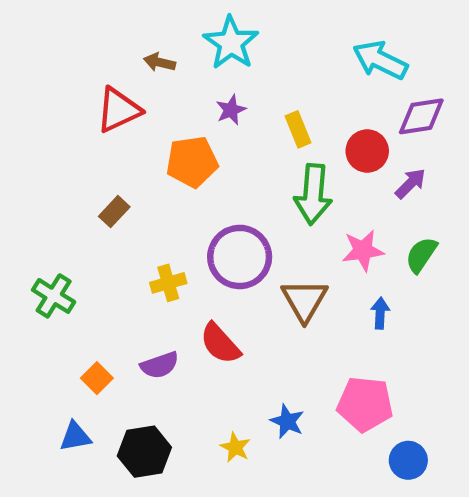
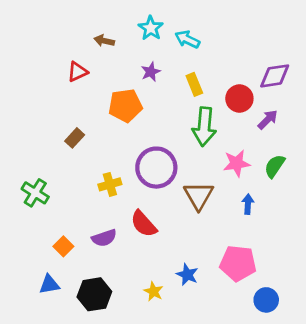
cyan star: (231, 43) -> (151, 28), size x0.7
cyan arrow: (380, 60) -> (187, 39), moved, size x0.7
red triangle: (118, 110) -> (77, 72), size x0.7

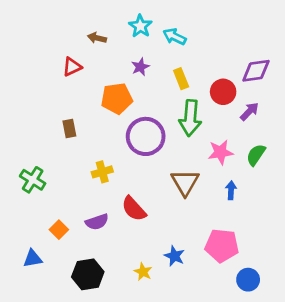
brown rectangle: (75, 138) -> (69, 129), turned -54
purple circle: (156, 168) -> (146, 136), moved
blue triangle: (49, 284) -> (33, 259), moved

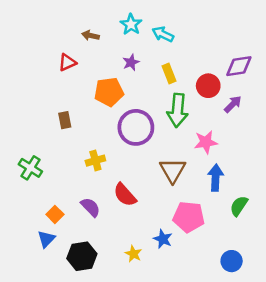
green semicircle: (256, 155) -> (239, 206), moved
blue arrow: (231, 190) -> (216, 178), size x1.5
purple semicircle: (97, 222) -> (91, 207), turned -115
pink pentagon: (222, 245) -> (189, 217), moved
blue triangle: (33, 259) -> (46, 239), moved, turned -36

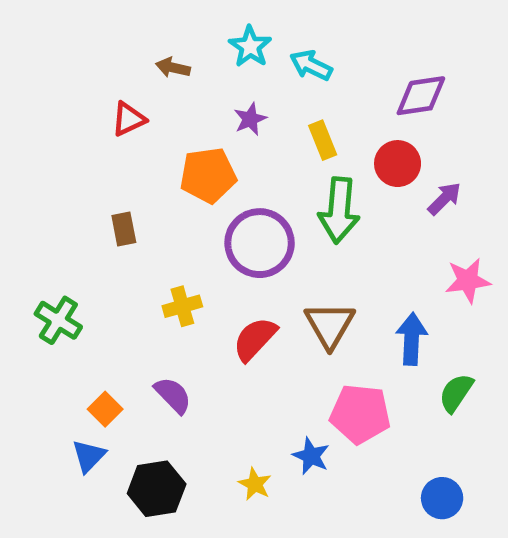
purple diamond: (239, 66) -> (421, 96), moved
pink star: (206, 142) -> (468, 281), moved
red semicircle: (125, 195) -> (255, 339), moved, turned 85

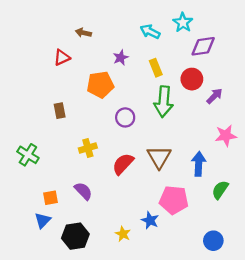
cyan star: (250, 47) -> (183, 23), moved
purple circle: (260, 243) -> (125, 117), size x0.6
orange square: (105, 409) -> (51, 198), turned 35

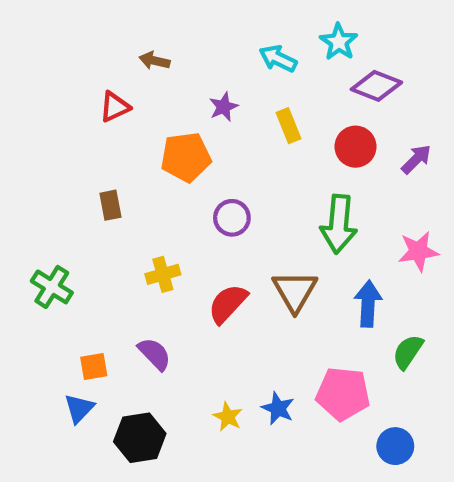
purple diamond: (203, 46) -> (376, 86), turned 30
purple arrow: (214, 96) -> (416, 159), moved
green arrow: (164, 102) -> (339, 224), moved
pink pentagon: (174, 200) -> (343, 394), moved
yellow star: (123, 234) -> (228, 417), moved

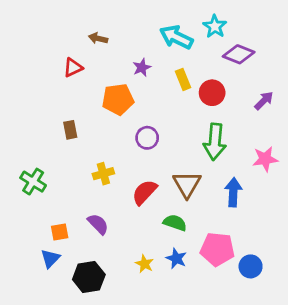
cyan arrow: (278, 59) -> (176, 37), size x1.4
red circle: (356, 147) -> (212, 93), moved
green semicircle: (408, 352) -> (175, 223), moved, turned 75
blue circle: (395, 446) -> (251, 266), moved

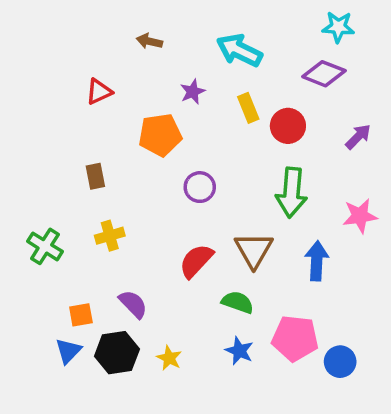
cyan star: (215, 26) -> (338, 27), moved, turned -30
brown arrow: (98, 38) -> (149, 41), moved
yellow cross: (103, 174) -> (110, 236), moved
yellow star: (144, 264) -> (169, 358), moved
black hexagon: (89, 277) -> (117, 353), moved

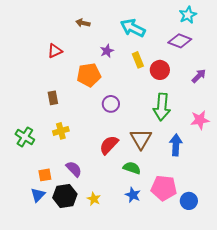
cyan star: (338, 27) -> (188, 15), turned -30

